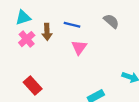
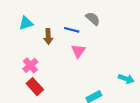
gray semicircle: (111, 21) -> (93, 19), moved
pink cross: (27, 39) -> (30, 65), moved

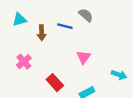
pink triangle: (78, 51) -> (84, 57), moved
red rectangle: (35, 87) -> (55, 83), moved

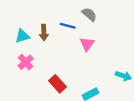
cyan triangle: (19, 20) -> (22, 36), moved
pink triangle: (84, 57) -> (87, 44), moved

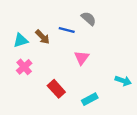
brown arrow: (44, 33) -> (43, 37), turned -42
pink triangle: (87, 44) -> (82, 58), moved

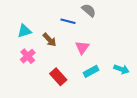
brown arrow: (43, 37) -> (50, 40), moved
cyan rectangle: (90, 99) -> (91, 71), moved

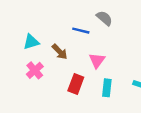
cyan rectangle: (91, 71) -> (107, 88), turned -56
red rectangle: (58, 77) -> (76, 84), moved, turned 63

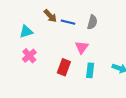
gray semicircle: (104, 18) -> (92, 22), moved, turned 64
brown arrow: (60, 52) -> (50, 16), moved

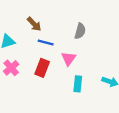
blue line: (68, 22) -> (46, 43), moved
red rectangle: (64, 67) -> (42, 68), moved

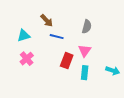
pink triangle: (69, 59) -> (85, 51), moved
red rectangle: (42, 68) -> (67, 61), moved

